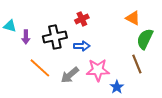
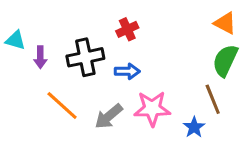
orange triangle: (133, 18) -> (225, 23), moved
blue star: (117, 87) -> (194, 127), moved

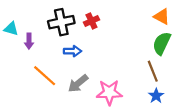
black cross: (85, 57) -> (61, 22), moved
blue arrow: (127, 71) -> (72, 51), moved
pink star: (152, 109) -> (109, 92), moved
blue star: (194, 127) -> (156, 96), moved

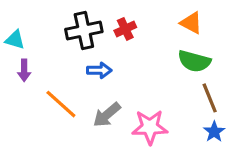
orange triangle: (162, 17) -> (191, 23), moved
purple arrow: (29, 41) -> (24, 70), moved
green semicircle: (162, 43) -> (194, 61), moved, turned -100

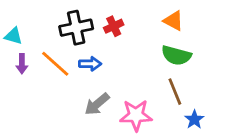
brown line: (210, 98) -> (175, 92), moved
orange line: (61, 104) -> (55, 64), moved

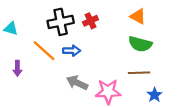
purple arrow: (22, 64) -> (17, 68), moved
brown line: (175, 92) -> (139, 73), turned -70
gray arrow: (97, 104) -> (77, 83), turned 65

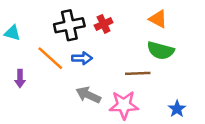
brown line: (139, 73) -> (138, 73), moved

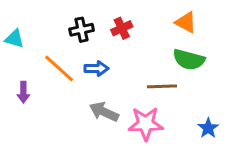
black cross: (69, 25) -> (82, 30), size x0.7

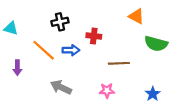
red cross: (122, 28) -> (94, 36), moved, turned 32
green semicircle: (189, 60) -> (156, 44), moved
gray arrow: (104, 112) -> (61, 87), moved
pink star: (146, 124) -> (107, 91), size x0.6

